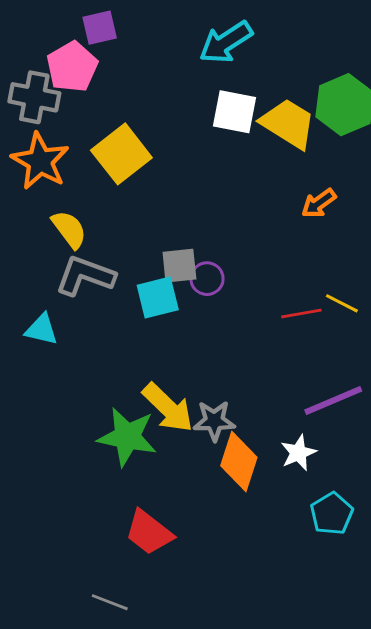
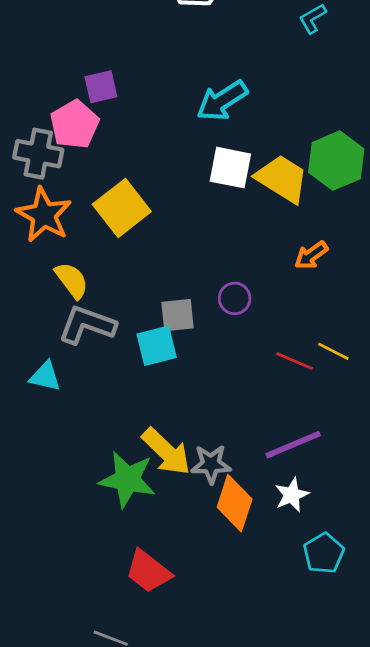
purple circle: (207, 279) -> (235, 298), moved
red line: (301, 313) -> (294, 361), turned 33
purple line: (333, 401) -> (293, 445), moved

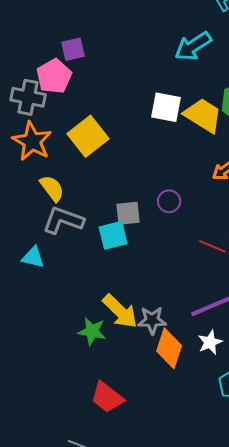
cyan arrow: (222, 101) -> (193, 46), moved
green star: (127, 479) -> (92, 331), size x0.7

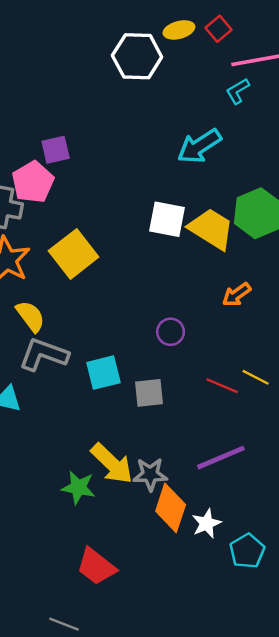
gray square: (128, 213) -> (149, 393), moved
white star: (210, 342) -> (207, 523), moved

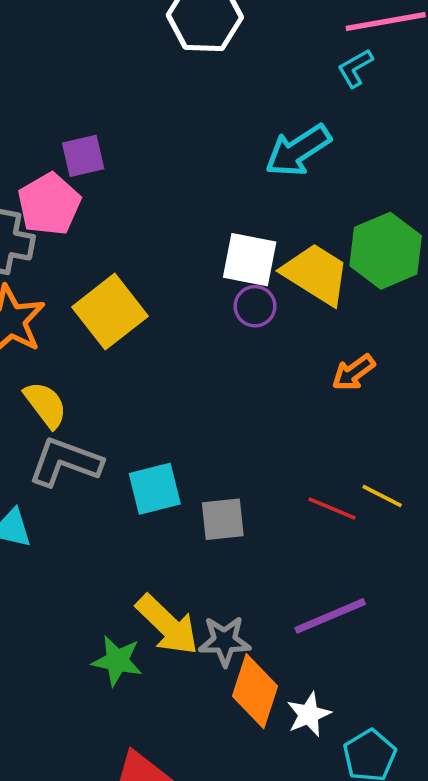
purple circle: (171, 332) -> (255, 306), moved

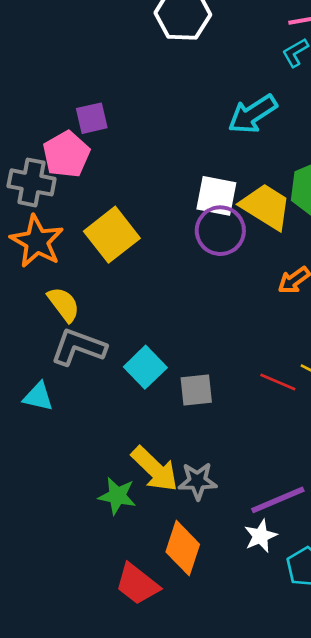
purple circle: (255, 306) -> (220, 231), size x1.6
cyan square: (155, 489) -> (145, 367), turned -30
purple line: (330, 616) -> (278, 500), moved
orange diamond: (255, 691) -> (183, 548), moved

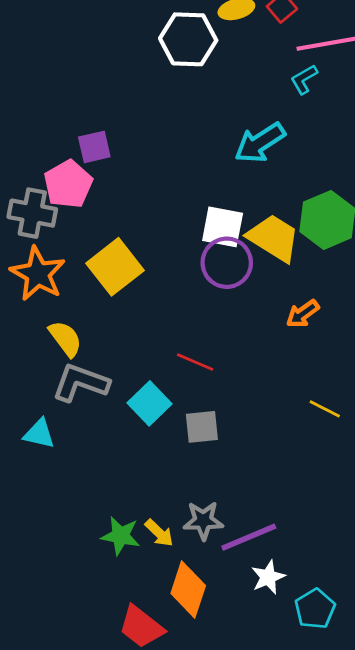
red line: (278, 382) -> (195, 362), moved
yellow arrow: (155, 469) -> (159, 533), moved, size x0.6
purple line: (278, 500) -> (249, 537), moved

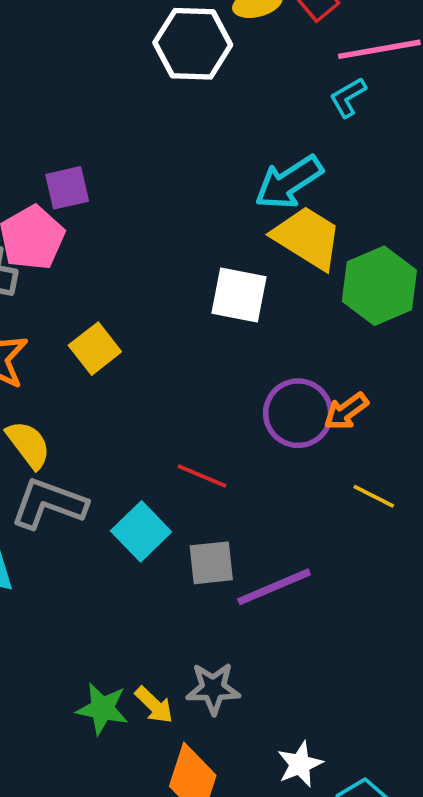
yellow trapezoid: (274, 238) -> (307, 238), moved
purple circle: (227, 263) -> (298, 413), moved
yellow square: (115, 267) -> (95, 349), size x0.7
yellow line: (325, 409) -> (374, 496), moved
purple line: (249, 537) -> (274, 587), moved

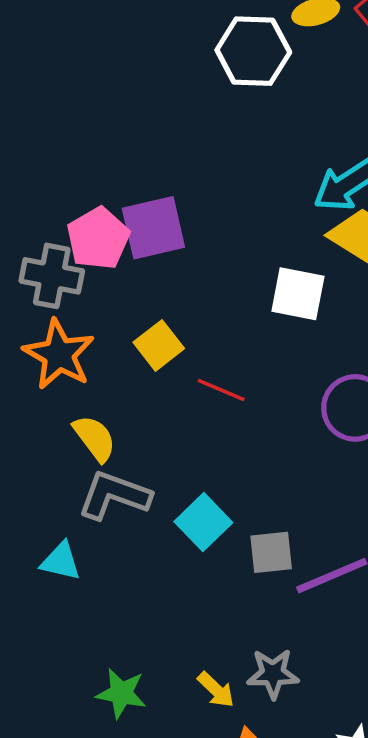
purple square: (67, 188) -> (153, 228), moved, size x1.5
red line: (202, 476) -> (221, 390), moved
green star: (102, 709) -> (121, 693), moved

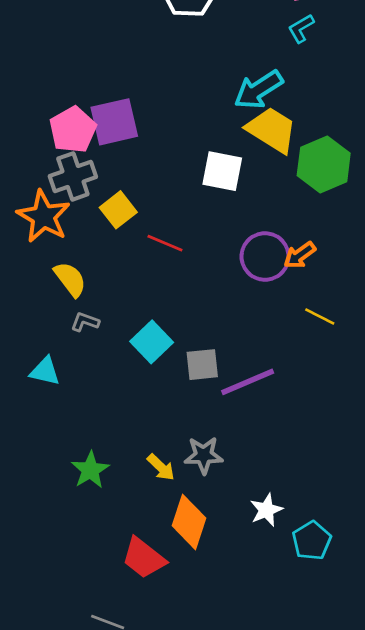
gray cross: (52, 276) -> (73, 176), moved, turned -30
gray L-shape: (114, 495) -> (85, 322), size x0.5
green star: (121, 693) -> (90, 470), turned 30

